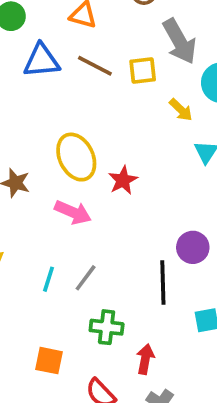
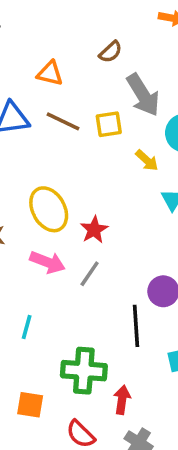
gray line: (86, 278) -> (90, 274), moved
green cross: (107, 327) -> (84, 371), size x1.4

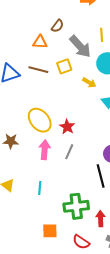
orange triangle: (50, 73) -> (40, 42), moved
pink arrow: (47, 262) -> (45, 150), turned -96

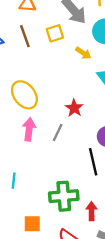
brown line: (38, 70) -> (25, 36), turned 54
red star: (67, 127) -> (74, 108), moved
cyan line: (40, 188) -> (14, 181), moved

